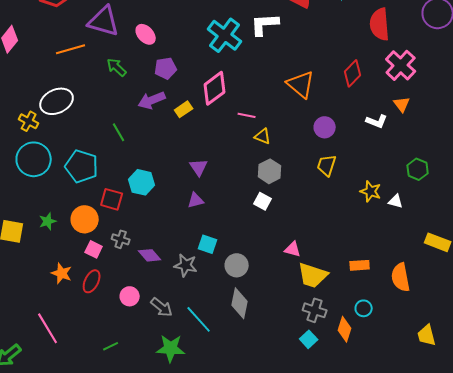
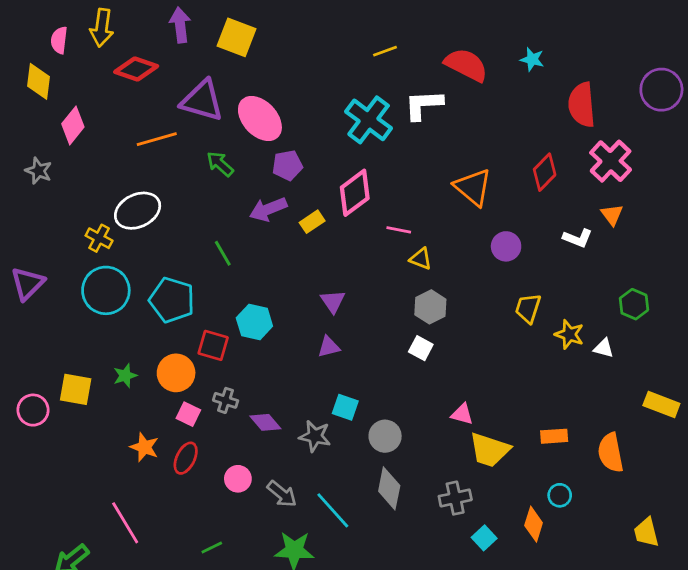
pink ellipse: (146, 34) -> (260, 119), size x1.6
yellow trapezoid: (327, 165) -> (528, 308), moved
gray cross: (315, 310) -> (455, 498), moved, turned -30

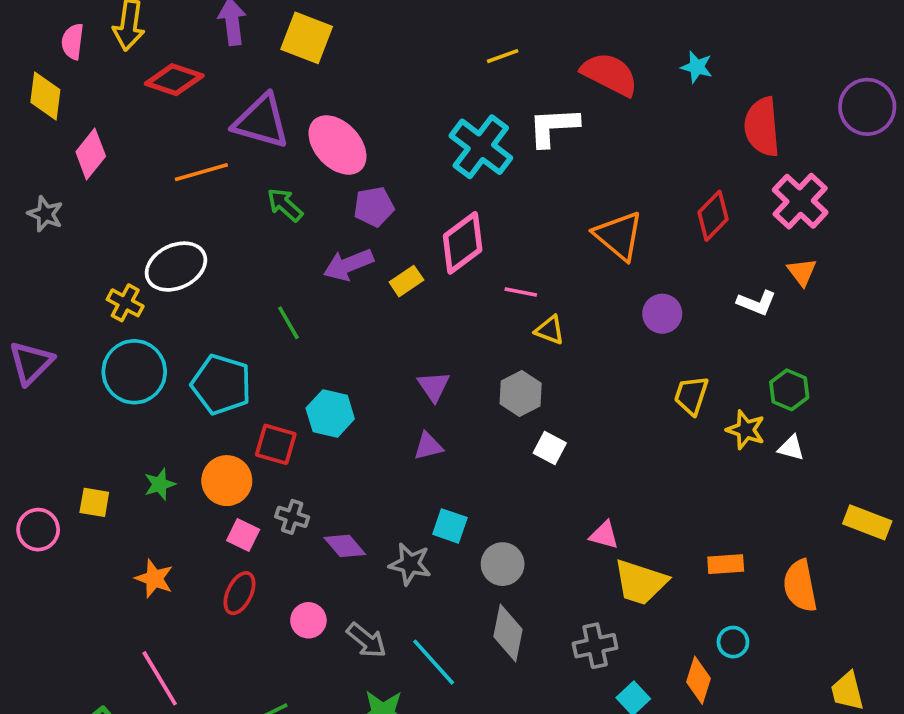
green hexagon: (634, 304) -> (789, 390), moved
gray hexagon: (430, 307) -> (521, 394), moved
yellow square: (76, 389) -> (94, 502), size x0.7
orange star: (144, 447) -> (154, 579), moved

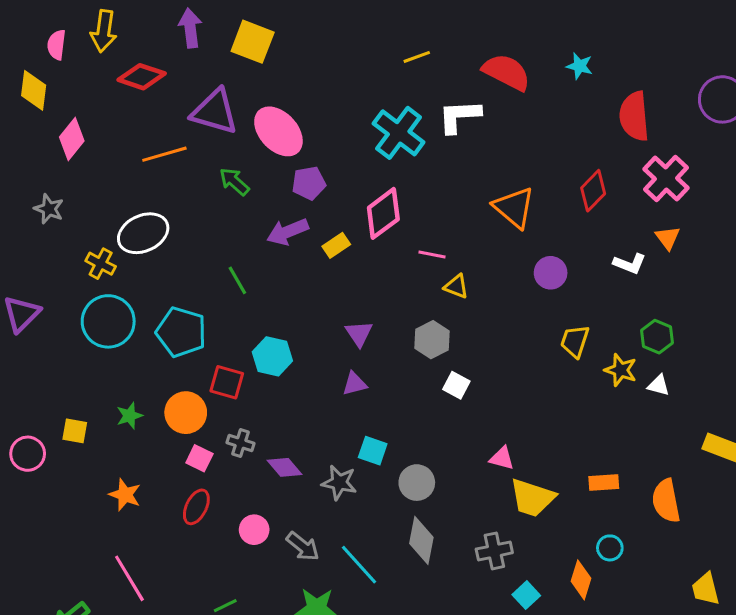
gray star: (45, 214) -> (49, 209), moved

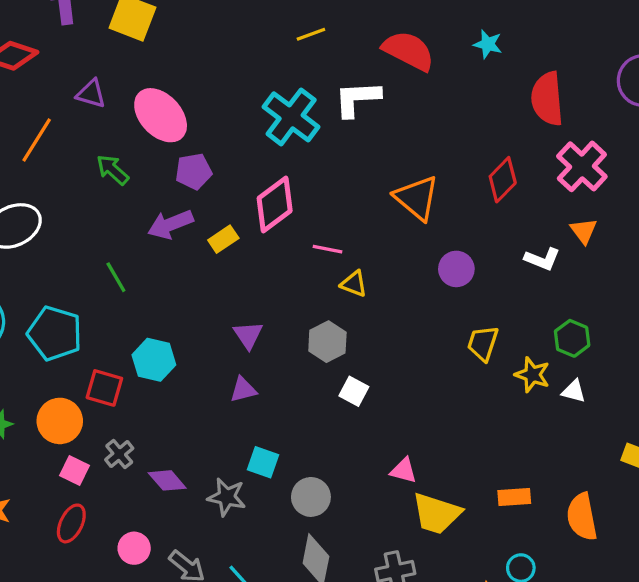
purple triangle: (215, 112) -> (91, 94), size x0.6
orange line: (164, 154) -> (37, 140), turned -42
gray cross: (240, 443) -> (119, 454), turned 32

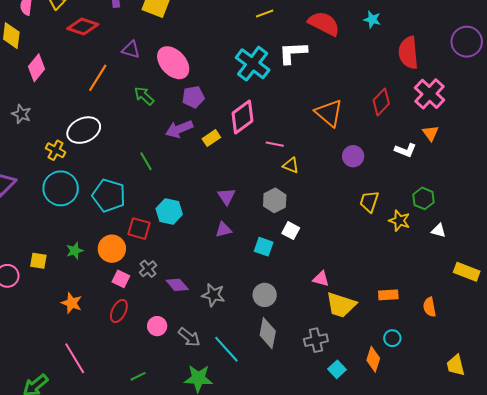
white triangle: (574, 391) -> (439, 231), moved
cyan square: (263, 462) -> (264, 247), moved
orange semicircle: (582, 517) -> (430, 307), size x0.7

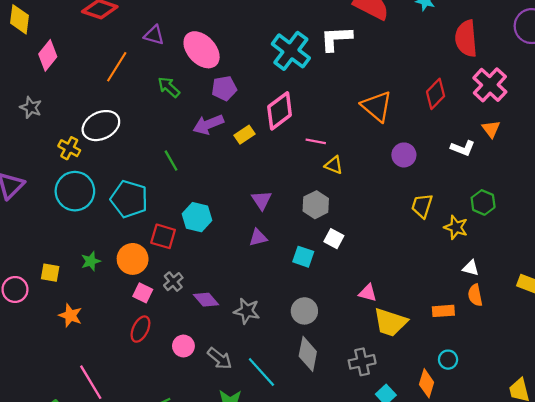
white triangle: (439, 231) -> (471, 268), moved
orange star: (72, 303) -> (70, 315), moved
orange semicircle: (430, 307) -> (475, 295), moved

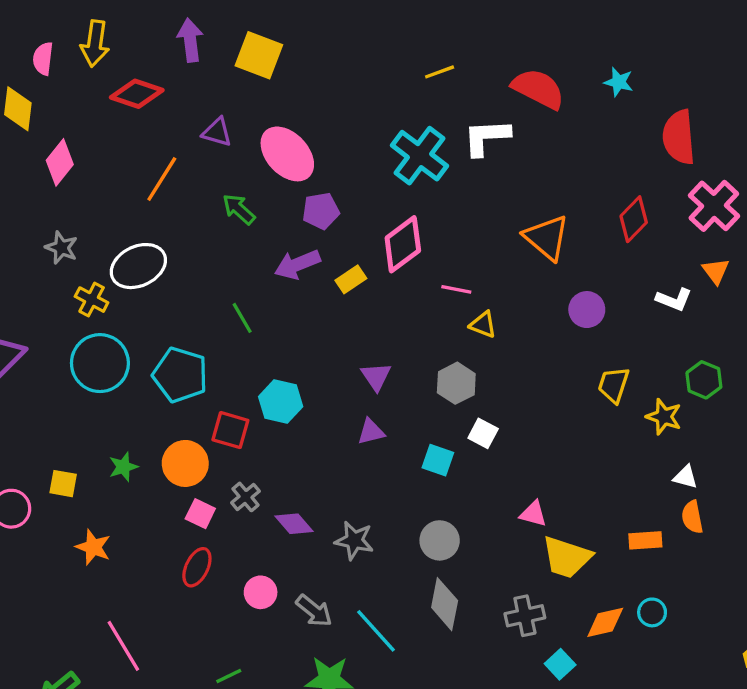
gray star: (31, 107) -> (61, 248), moved
orange diamond: (427, 383) -> (605, 622), moved, turned 60

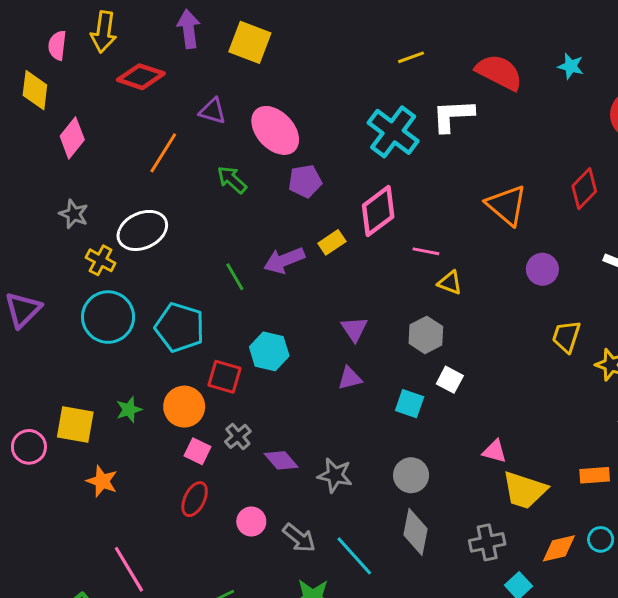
purple arrow: (297, 264) -> (284, 260), moved
yellow square: (63, 484) -> (75, 424), size x1.5

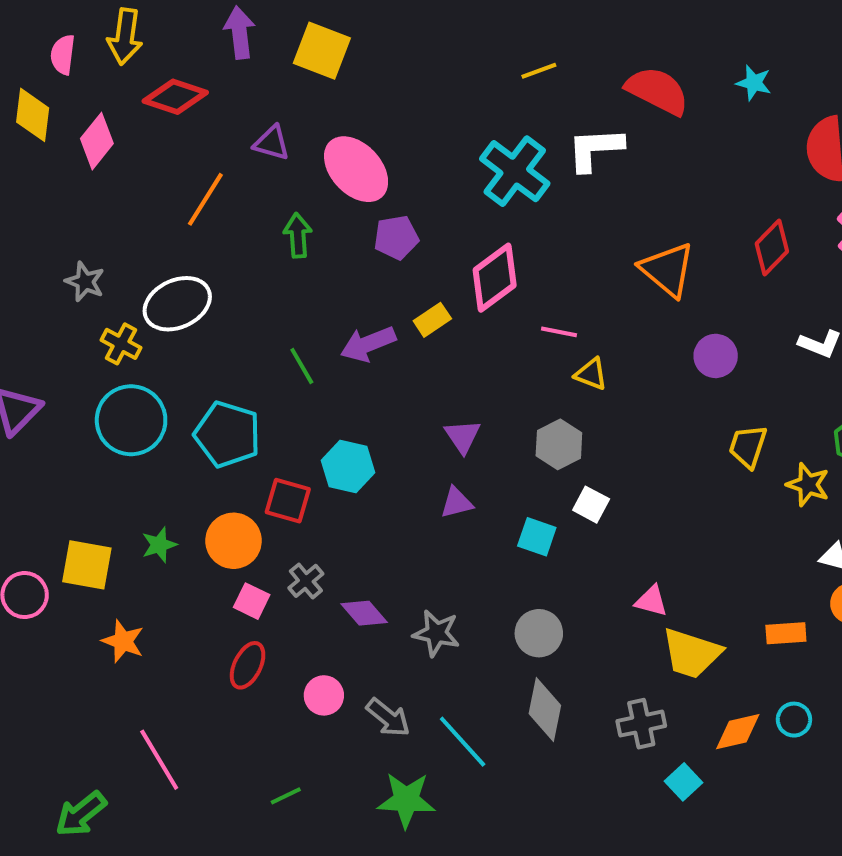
pink diamond: (72, 138) -> (97, 141), moved
green arrow: (232, 180) -> (298, 235), turned 44

